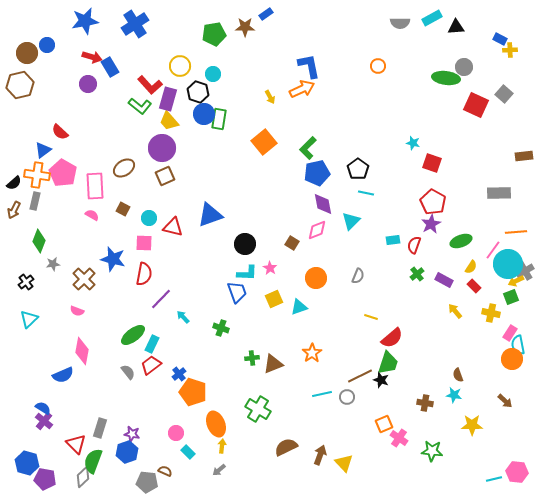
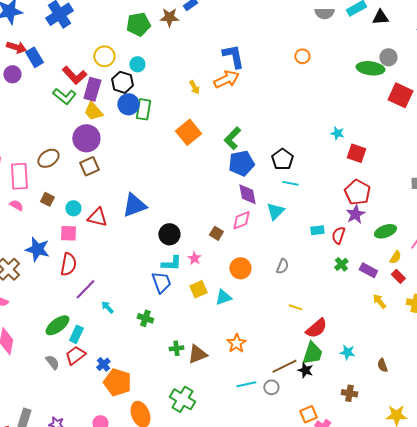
cyan star: (454, 395) -> (347, 352), moved

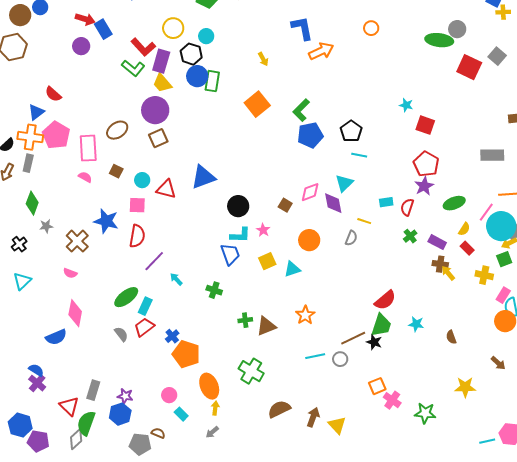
orange arrow: (226, 79) -> (321, 51), moved
purple diamond: (247, 194) -> (333, 203), moved
yellow line: (295, 307) -> (364, 221), moved
brown cross: (349, 393) -> (440, 264), moved

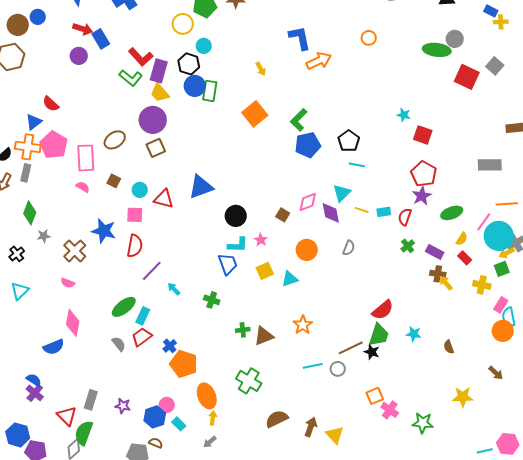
yellow circle: (173, 28) -> (183, 24), moved
yellow line: (364, 221) -> (362, 210), moved
blue hexagon: (120, 414) -> (155, 417), moved

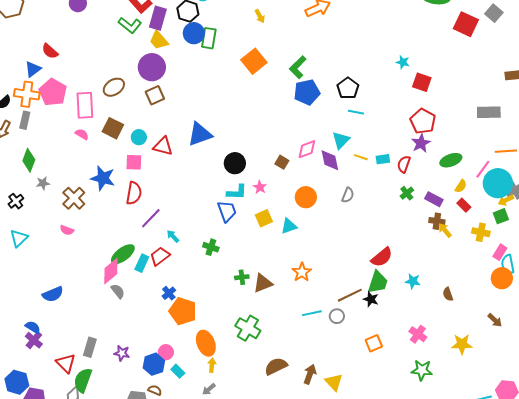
brown square: (114, 181) -> (113, 128), size x1.5
pink diamond: (73, 323) -> (111, 271), moved, turned 40
red trapezoid: (142, 337) -> (160, 256), moved
pink cross: (390, 410) -> (418, 334), moved

